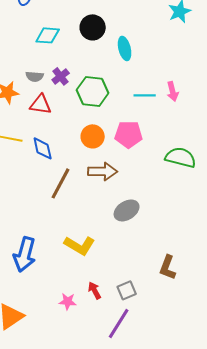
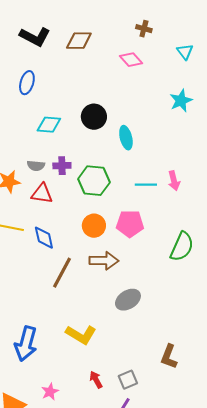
purple cross: (61, 76) -> (62, 166), turned 36
green semicircle: (181, 157) -> (182, 247), turned 100
pink star: (68, 301) -> (50, 392), moved, turned -30

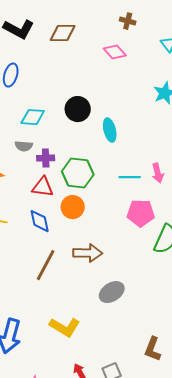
gray semicircle: (36, 166) -> (24, 146), moved
red triangle: (42, 194) -> (43, 187), moved
pink pentagon: (130, 224) -> (141, 213), moved
orange circle: (94, 226) -> (73, 207), moved
blue diamond: (44, 238) -> (40, 221), moved

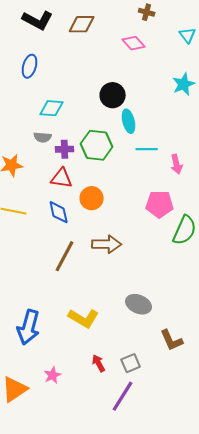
black circle: (78, 109) -> (113, 95), moved
green hexagon: (78, 173) -> (97, 145), moved
cyan line: (130, 177) -> (147, 149), moved
gray ellipse: (112, 292) -> (139, 304), moved, turned 55
brown L-shape: (153, 349) -> (172, 340), turned -45

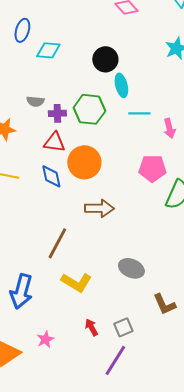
cyan diamond: (52, 108) -> (48, 50), moved
orange circle: (92, 198) -> (84, 162), size x1.4
brown line: (65, 256) -> (57, 243), moved

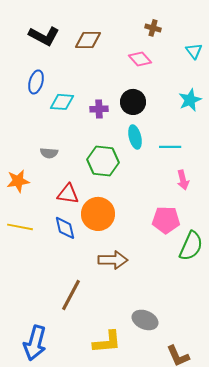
black circle: (105, 59) -> (133, 102), moved
purple cross: (57, 113) -> (99, 109), moved
cyan line: (139, 113) -> (170, 147), moved
yellow L-shape: (76, 282) -> (107, 342), moved, turned -36

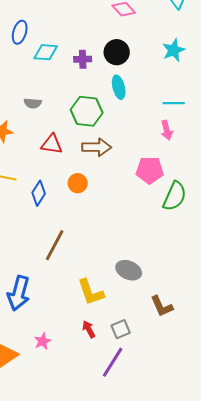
cyan line: (170, 147) -> (174, 103), moved
orange circle: (98, 214) -> (78, 183), moved, size x0.6
blue diamond: (65, 228) -> (39, 193), moved, turned 45
brown arrow: (113, 260) -> (97, 147), moved
yellow L-shape: (107, 342) -> (91, 292), turned 76

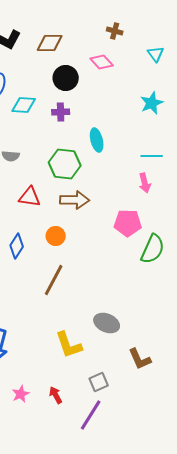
black circle: (117, 52) -> (66, 78), moved
brown line: (55, 245) -> (54, 280), moved
red arrow: (89, 329) -> (56, 395), moved

